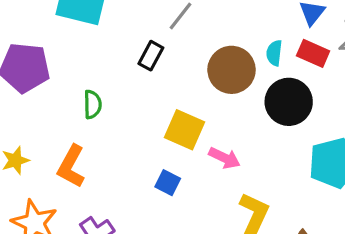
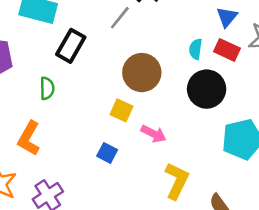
black rectangle: (151, 56) -> (71, 46), moved, size x1.4
brown circle: (232, 70) -> (142, 73), moved
yellow square: (185, 130) -> (122, 110), size x0.7

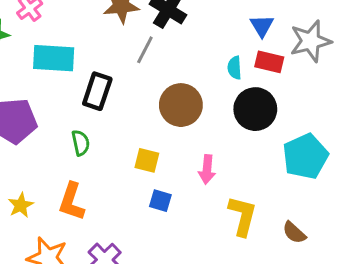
yellow square: (122, 110) -> (147, 160), moved
pink arrow: (154, 134) -> (207, 169), turned 80

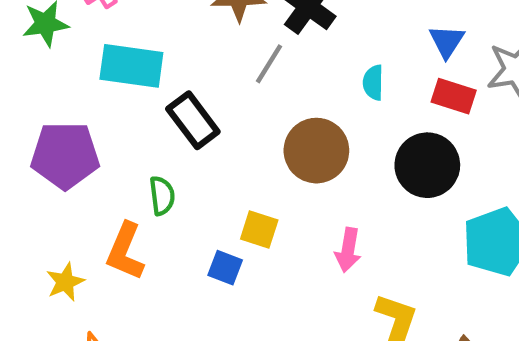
cyan semicircle: (235, 68) -> (373, 83), moved
black rectangle: (97, 91) -> (193, 120), turned -60
blue square: (160, 201) -> (225, 268), moved
orange L-shape: (72, 202) -> (125, 251), moved

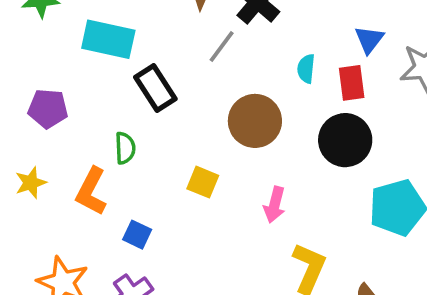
red rectangle: (454, 96) -> (352, 83), moved, turned 60
purple pentagon: (65, 155) -> (48, 109), size x0.7
blue square: (225, 268) -> (137, 235), moved
yellow star: (65, 282) -> (31, 183), moved

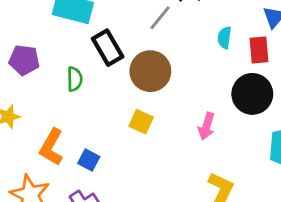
brown circle: (255, 121) -> (150, 71), moved
green semicircle: (125, 148) -> (75, 79), moved
orange L-shape: (91, 191) -> (51, 147), moved
pink arrow: (275, 205) -> (207, 126), moved

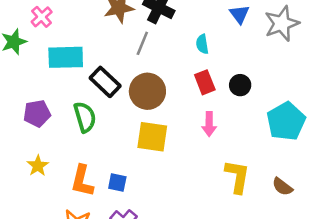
red rectangle: (259, 50) -> (205, 82), moved
green semicircle: (75, 79) -> (85, 117), size x1.4
black circle: (252, 94) -> (240, 85), size x0.6
yellow square: (141, 122) -> (152, 137), size x1.5

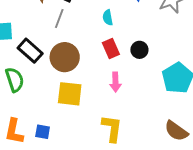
yellow L-shape: (237, 176) -> (112, 128), moved
brown semicircle: (282, 187) -> (176, 131), size x1.4

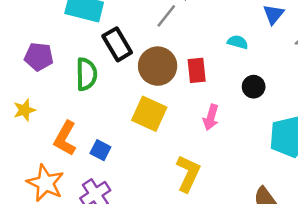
cyan semicircle: (108, 18) -> (238, 42), moved, turned 98
red rectangle: (111, 48) -> (197, 70), moved

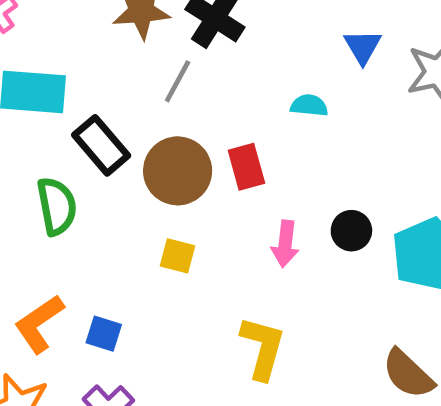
black circle: (254, 87) -> (351, 231), moved
yellow square: (149, 114) -> (178, 256), size x0.6
orange L-shape: (65, 138) -> (39, 324), turned 36

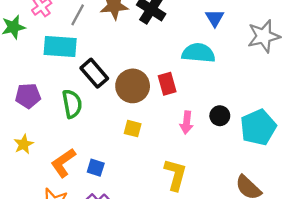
blue triangle: (363, 47) -> (215, 18), moved
gray line: (178, 81) -> (78, 15), moved
cyan semicircle: (309, 105) -> (198, 53), size x1.8

